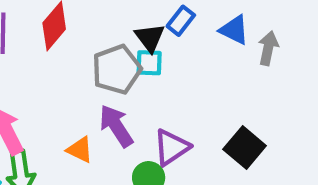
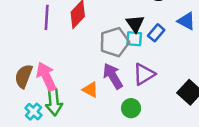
blue rectangle: (181, 21) -> (156, 33), moved
purple triangle: (171, 147) -> (144, 74), moved

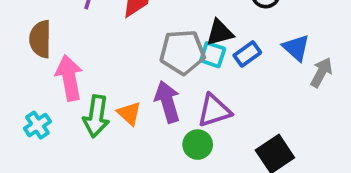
black triangle: (135, 24) -> (220, 33), turned 36
brown semicircle: (24, 76) -> (40, 39), moved, turned -35
green arrow: (54, 102) -> (96, 116), moved
green circle: (131, 108) -> (198, 145), moved

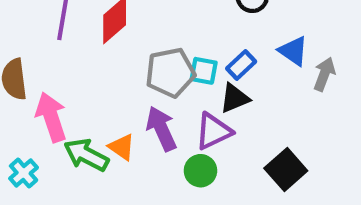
black triangle: (220, 33) -> (235, 98), moved
green arrow: (96, 116) -> (86, 155), turned 117

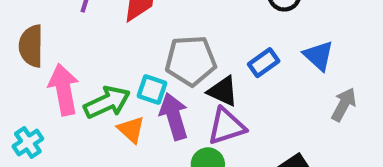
cyan square: (204, 71) -> (152, 89), moved
gray arrow: (324, 74) -> (344, 105), moved
black triangle: (235, 98) -> (223, 91), moved, turned 40
green arrow: (86, 155) -> (107, 102), moved, turned 120

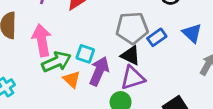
gray pentagon: (191, 61) -> (132, 28), moved
pink arrow: (64, 90) -> (42, 40), moved
purple arrow: (174, 116) -> (99, 71), turned 40

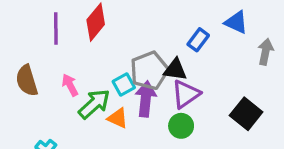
gray pentagon: (132, 28) -> (149, 71), moved
pink arrow: (42, 40) -> (70, 85), size x0.6
cyan square: (85, 54) -> (124, 84), turned -30

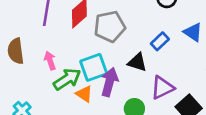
gray pentagon: (149, 71) -> (110, 26), moved
cyan square: (124, 84) -> (94, 67), size x1.5
purple triangle: (186, 94) -> (162, 88), moved

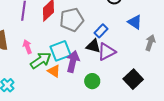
blue rectangle: (160, 41) -> (101, 31), moved
purple triangle: (162, 88) -> (107, 52), moved

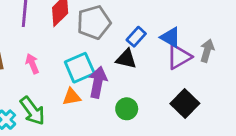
blue triangle: (135, 22) -> (170, 37), moved
purple triangle: (107, 52) -> (179, 57), moved
green arrow: (41, 60) -> (33, 111), moved, turned 90
orange triangle: (54, 71) -> (72, 97), turned -40

